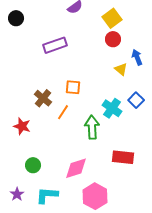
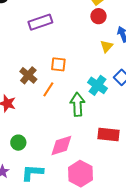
yellow triangle: (121, 69) -> (107, 46), turned 32

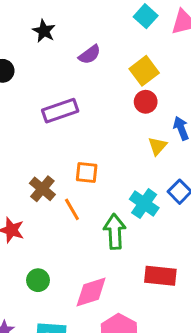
orange line: (48, 89) -> (72, 209), turned -63
green circle: (18, 143) -> (38, 280), moved

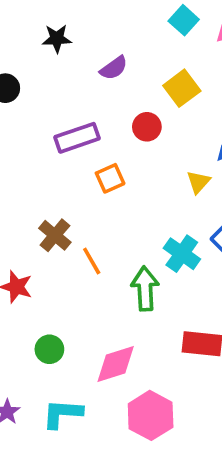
black star: (44, 31) -> (57, 39), turned -30
red circle: (146, 102) -> (147, 127), moved
orange square: (87, 173) -> (110, 178), moved, turned -30

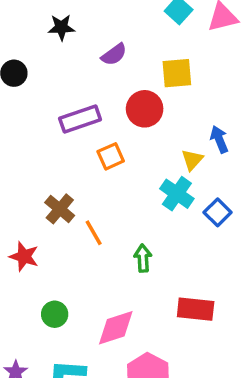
yellow square: (182, 88) -> (177, 73), turned 32
red circle: (147, 127) -> (145, 109), size x1.4
cyan cross: (182, 254) -> (177, 194), moved
green arrow: (145, 289) -> (143, 258), size x0.7

